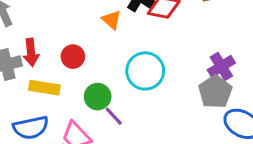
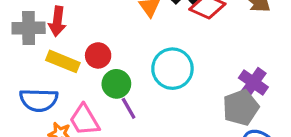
red circle: (73, 57) -> (98, 55), moved
purple cross: (221, 66) -> (253, 83), turned -36

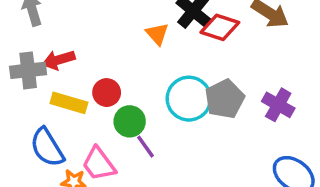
red arrow: (57, 21) -> (59, 60), turned 72
blue semicircle: (39, 100) -> (47, 147), turned 63
gray pentagon: (241, 107) -> (225, 99), moved

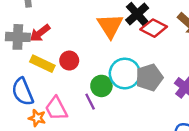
orange triangle: (157, 34) -> (110, 26), size x1.6
red arrow: (59, 60) -> (40, 33), turned -30
green circle: (130, 121) -> (101, 86), moved

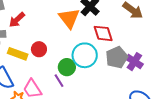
red diamond: (154, 28) -> (103, 33), moved, turned 50
red arrow: (40, 33) -> (17, 20), moved
gray pentagon: (149, 78) -> (117, 57), moved

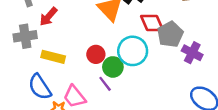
red circle: (39, 49) -> (96, 54), moved
gray pentagon: (117, 57) -> (170, 34), moved

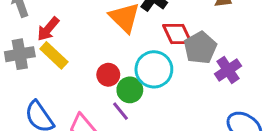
purple cross: (192, 53) -> (228, 70), turned 30
yellow rectangle: (53, 57) -> (54, 55), moved, turned 30

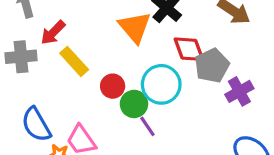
yellow rectangle: (54, 55) -> (74, 61), moved
purple line: (121, 111) -> (147, 126), moved

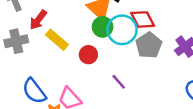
gray pentagon: (212, 66) -> (149, 45), moved
cyan circle: (161, 84) -> (122, 30), moved
green circle: (134, 104) -> (103, 27), moved

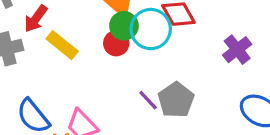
gray pentagon: (149, 45) -> (176, 100), moved
red circle: (88, 55) -> (116, 43), moved

